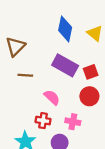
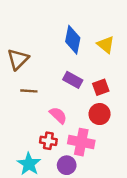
purple rectangle: (65, 65) -> (73, 80), size x0.7
pink cross: (73, 122) -> (81, 142), size x1.5

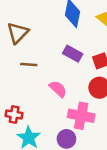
red cross: (48, 141) -> (14, 115), moved

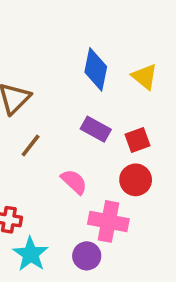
brown line: (29, 65) -> (31, 145), turned -56

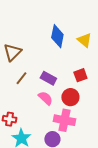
purple rectangle: (96, 129) -> (48, 78), moved
red circle: (136, 180) -> (70, 97), moved

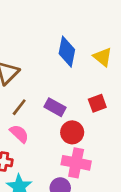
red circle: (70, 97) -> (72, 132), moved
pink semicircle: (45, 98) -> (19, 134), moved

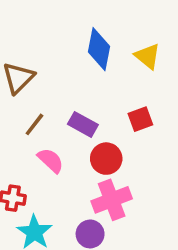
pink semicircle: (19, 134) -> (51, 160), moved
pink cross: (76, 163) -> (112, 200), turned -32

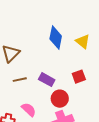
brown line: (34, 124) -> (20, 80), turned 40
pink semicircle: (51, 160) -> (29, 110), moved

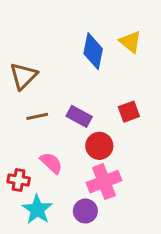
yellow triangle: (83, 41) -> (130, 42), moved

